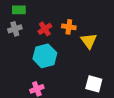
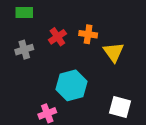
gray cross: (15, 29) -> (24, 50), moved
cyan hexagon: (45, 56) -> (71, 85), moved

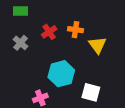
gray cross: (24, 50) -> (21, 43), turned -32
white square: (120, 107) -> (91, 92), moved

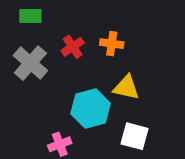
gray cross: (21, 43) -> (30, 63), size x1.5
yellow triangle: (97, 45) -> (126, 87), moved, turned -42

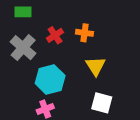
yellow triangle: (126, 87) -> (96, 66), turned 45
cyan hexagon: (91, 109) -> (50, 80), moved

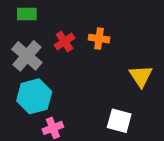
yellow triangle: (96, 66) -> (141, 76), moved
cyan hexagon: (50, 80) -> (34, 96), moved

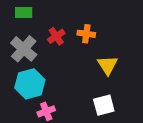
yellow triangle: (141, 76) -> (108, 65), moved
white square: (119, 121) -> (104, 105), turned -30

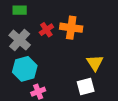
orange cross: (86, 34) -> (71, 28), size x1.5
yellow triangle: (108, 65) -> (95, 63), moved

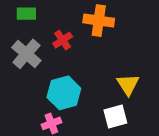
orange cross: (71, 28) -> (99, 21), moved
cyan hexagon: (25, 69) -> (64, 93), moved

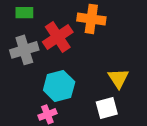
red cross: (63, 40) -> (58, 37), size x1.6
gray cross: (26, 54) -> (24, 50), turned 32

